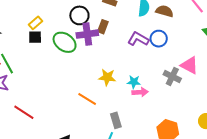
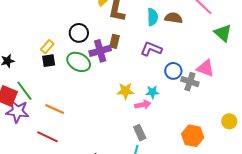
black circle: (79, 15) -> (79, 33), moved
blue circle: (159, 39) -> (173, 71), moved
pink arrow: (140, 92) -> (143, 105), moved
orange line: (87, 99) -> (55, 109), moved

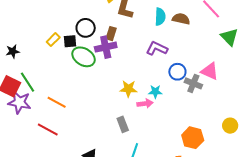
brown rectangle: (115, 41) -> (111, 34), moved
black square: (49, 61) -> (70, 41), moved
gray rectangle: (140, 133) -> (123, 124), moved

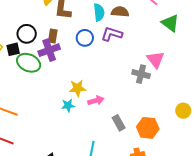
purple L-shape: (157, 48) -> (112, 34), moved
pink triangle: (210, 71) -> (156, 60), turned 36
blue circle: (177, 72) -> (85, 38), moved
cyan star: (155, 92) -> (68, 105), moved
gray rectangle: (123, 124) -> (119, 123), moved

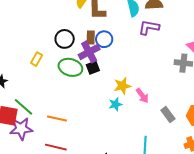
blue circle: (85, 38) -> (104, 39), moved
black square: (13, 49) -> (93, 68), moved
pink arrow: (96, 101) -> (142, 96), turned 77

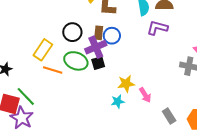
yellow rectangle: (37, 59) -> (43, 50), size x1.5
orange line: (57, 118) -> (53, 70), moved
purple star: (21, 129) -> (22, 118), turned 30

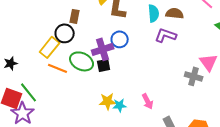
black circle: (72, 32) -> (65, 33), moved
brown rectangle: (99, 33) -> (75, 16), moved
yellow star: (126, 84) -> (108, 101), moved

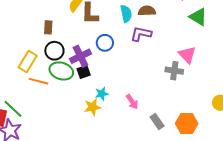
black circle: (65, 33) -> (54, 51), moved
blue circle: (120, 39) -> (105, 43), moved
cyan star: (120, 105) -> (102, 94), moved

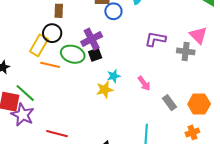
purple L-shape: (141, 34) -> (155, 39), moved
blue circle: (105, 43) -> (113, 11), moved
black circle: (54, 51) -> (52, 33), moved

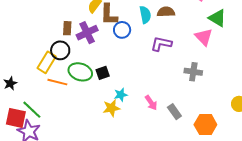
pink triangle: (198, 35) -> (204, 37), moved
purple cross: (92, 39) -> (87, 33), moved
purple L-shape: (155, 39) -> (161, 44), moved
gray rectangle: (169, 103) -> (174, 112), moved

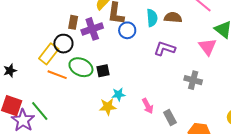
green line: (32, 110) -> (40, 111), moved

